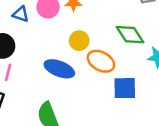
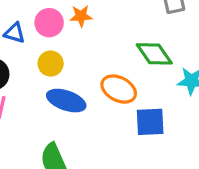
yellow circle: (79, 41) -> (51, 64), moved

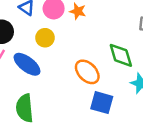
blue ellipse: (66, 101) -> (27, 64), moved

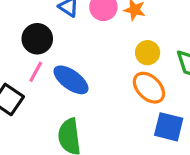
yellow circle: (45, 38) -> (148, 53), moved

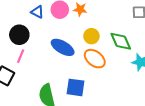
blue ellipse: (71, 80) -> (63, 47), moved
blue square: (169, 127) -> (76, 87), moved

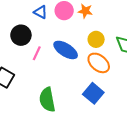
pink line: (21, 56) -> (37, 53), moved
blue square: (76, 87) -> (93, 93), moved, turned 30

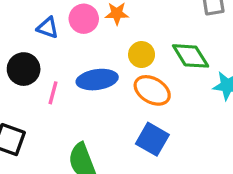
blue ellipse: (66, 50) -> (97, 80), turned -30

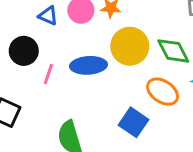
yellow circle: (142, 55) -> (130, 46), size x1.6
orange ellipse: (152, 90) -> (162, 92), moved

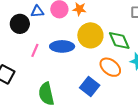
blue triangle: (48, 16) -> (37, 11), turned -32
black circle: (24, 51) -> (20, 24), moved

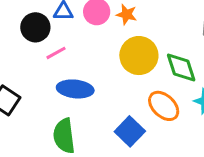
blue ellipse: (62, 46) -> (75, 89), moved
pink line: (35, 50) -> (56, 53), moved, turned 32

